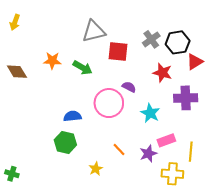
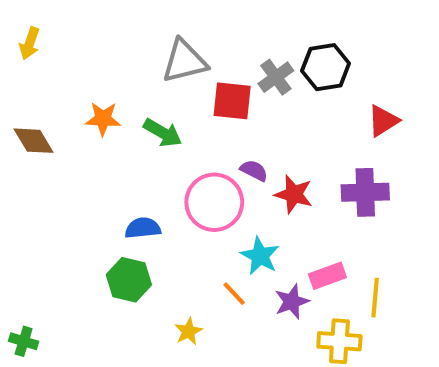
gray cross: (151, 39) -> (276, 77), moved
black hexagon: (178, 42) -> (326, 67), moved
red star: (162, 73) -> (294, 194), moved
cyan star: (150, 113) -> (260, 256), moved

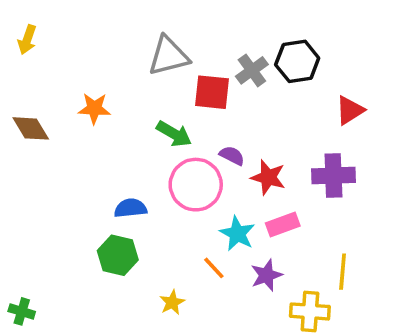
green arrow: (163, 133) -> (174, 134), moved
pink rectangle: (327, 276) -> (283, 224), moved

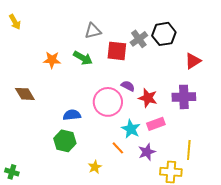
yellow arrow: (27, 40) -> (15, 22), turned -49
gray triangle: (169, 56) -> (93, 31), size x0.7
brown diamond: (31, 128) -> (25, 94), moved
green arrow: (174, 134) -> (83, 58), moved

